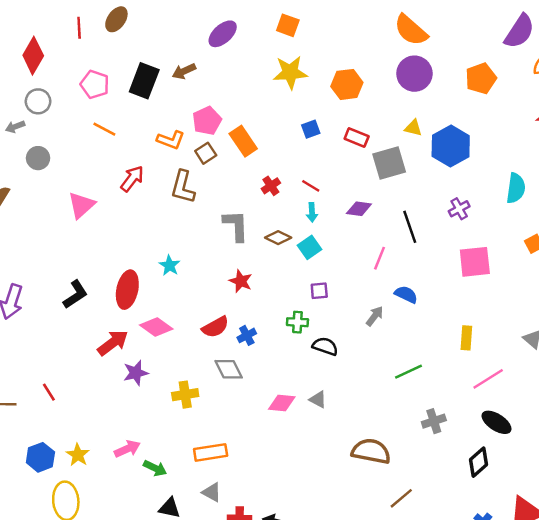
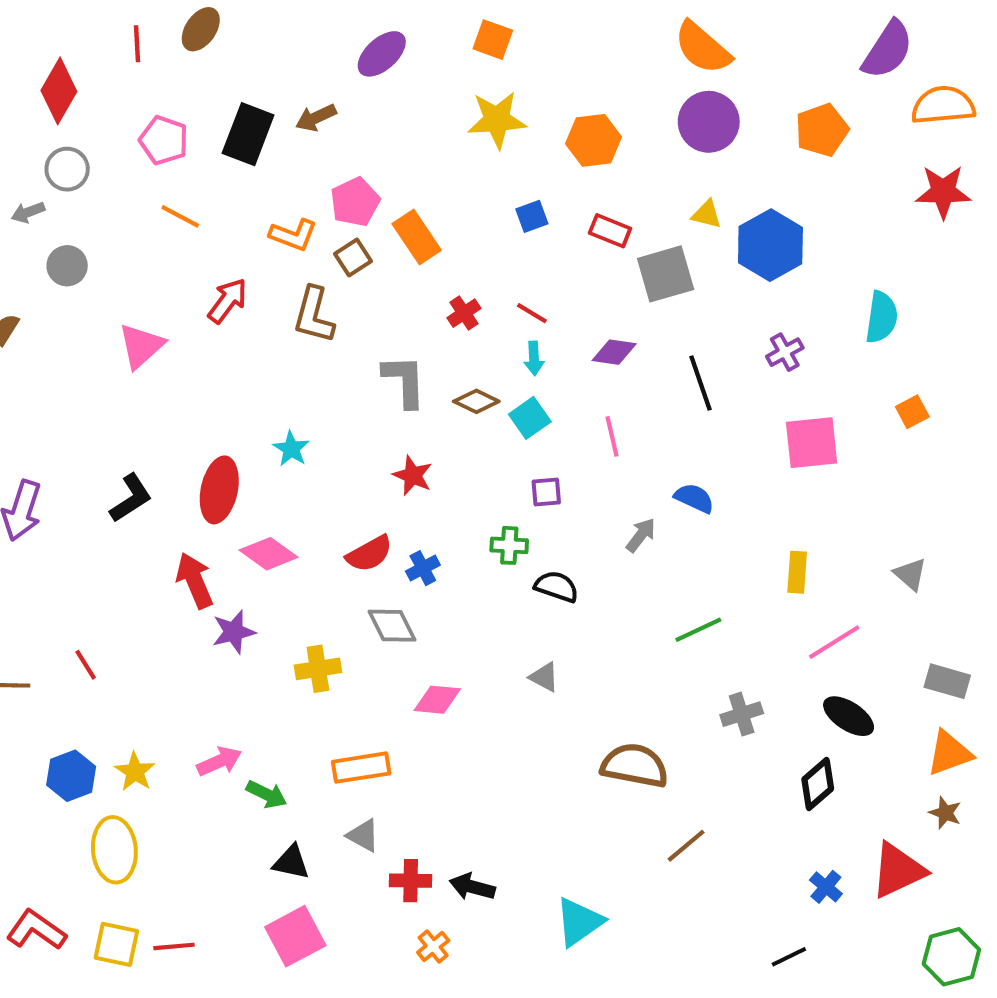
pink line: (379, 258) -> (612, 436), moved, turned -35
red arrow: (113, 343) -> (195, 580), turned -76
pink diamond: (282, 403) -> (437, 700), moved

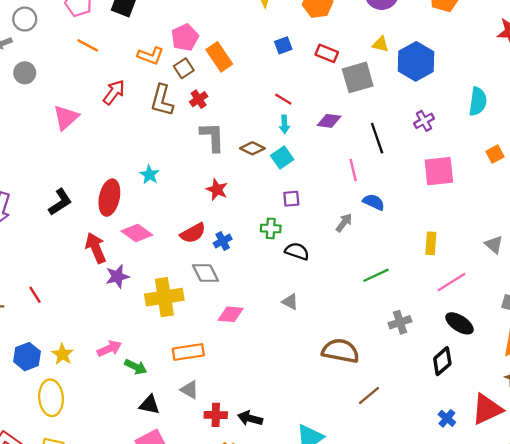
red cross: (464, 313) -> (199, 99), moved
pink line: (612, 436) -> (353, 170), moved
yellow cross: (318, 669) -> (164, 297), size x1.5

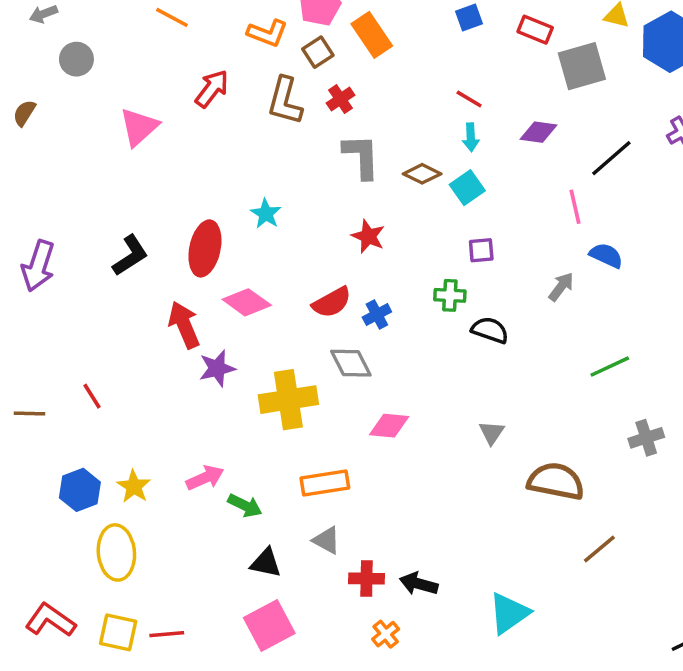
black line: (377, 138) -> (611, 158), turned 68
gray triangle: (290, 302) -> (492, 433), moved, turned 36

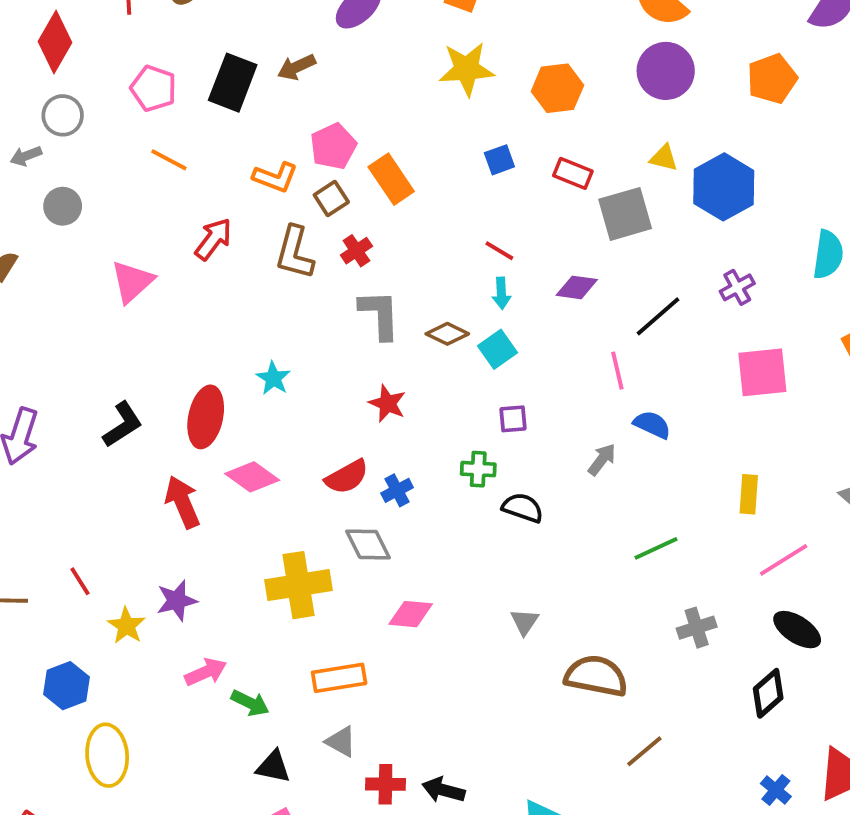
purple star: (217, 368) -> (177, 601), moved
yellow star: (134, 486) -> (126, 626), moved

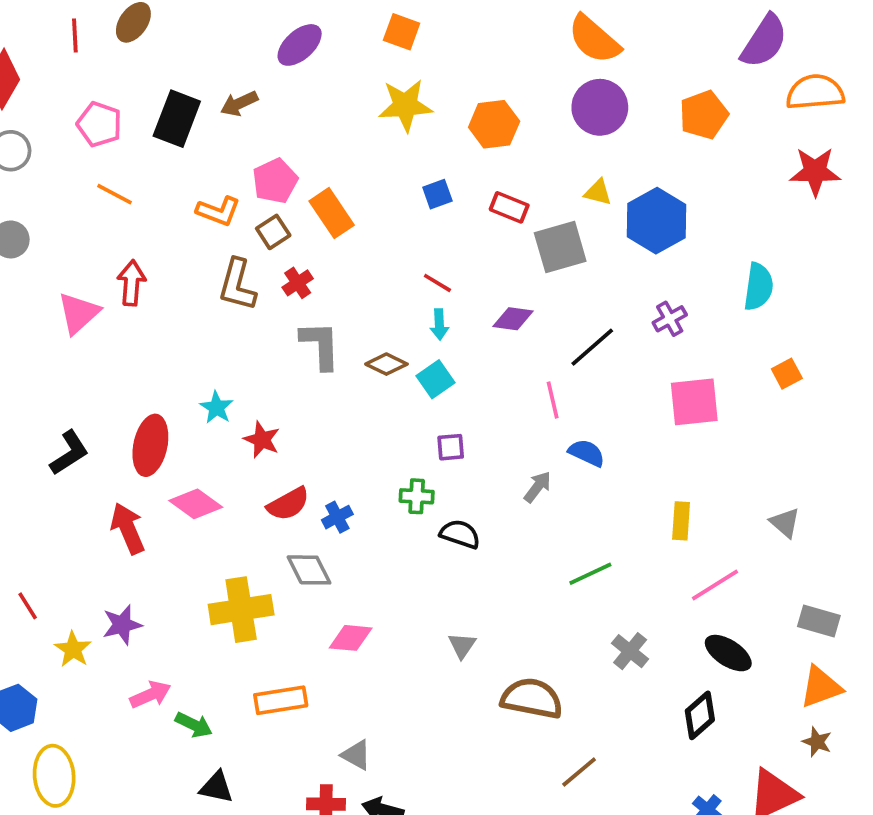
red arrow: (213, 239) -> (132, 283), moved, turned -33
red star: (387, 403) -> (262, 440), moved
gray cross: (697, 628) -> (630, 651), turned -33
gray triangle: (341, 742) -> (356, 755), moved

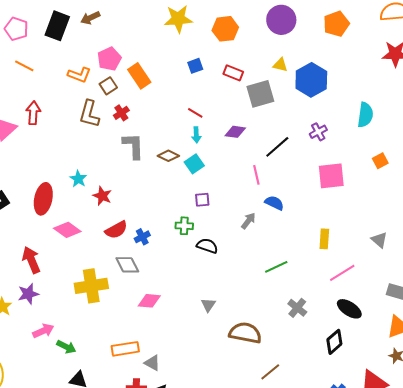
red arrow: (128, 528) -> (31, 260), moved
orange rectangle: (281, 700) -> (125, 349), moved

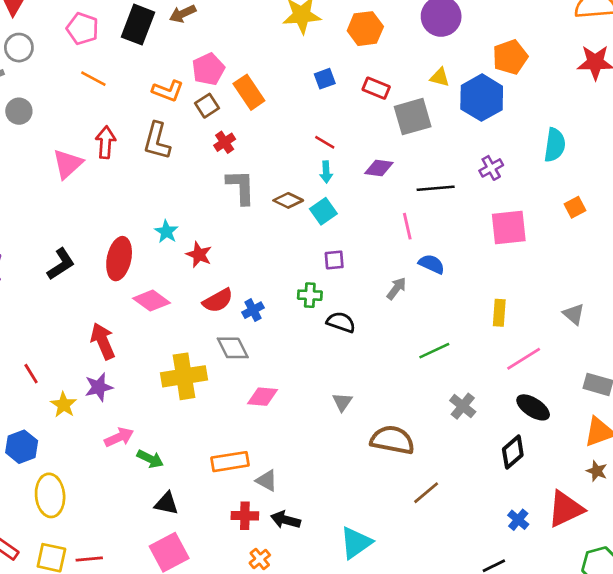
orange pentagon: (336, 24) -> (510, 57), moved
brown L-shape: (89, 114) -> (157, 141), moved
black line: (277, 147) -> (436, 188), turned 36

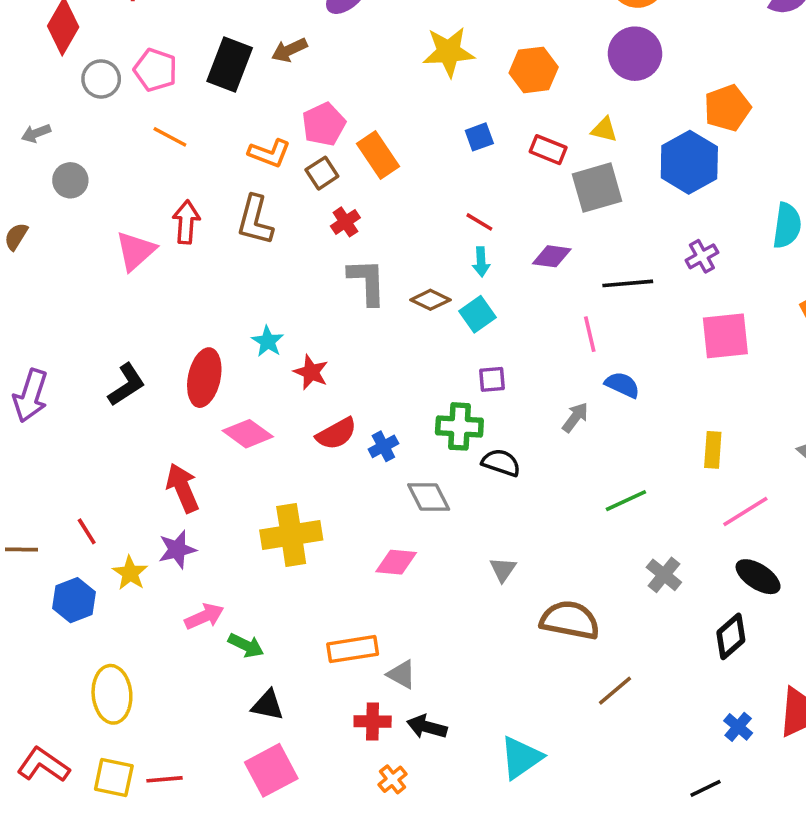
gray circle: (19, 48) -> (101, 79), moved
yellow triangle: (440, 77) -> (604, 130), moved
green cross: (310, 295) -> (459, 426), size x1.4
gray diamond: (233, 348) -> (429, 497), moved
blue hexagon: (22, 447) -> (74, 600), moved

